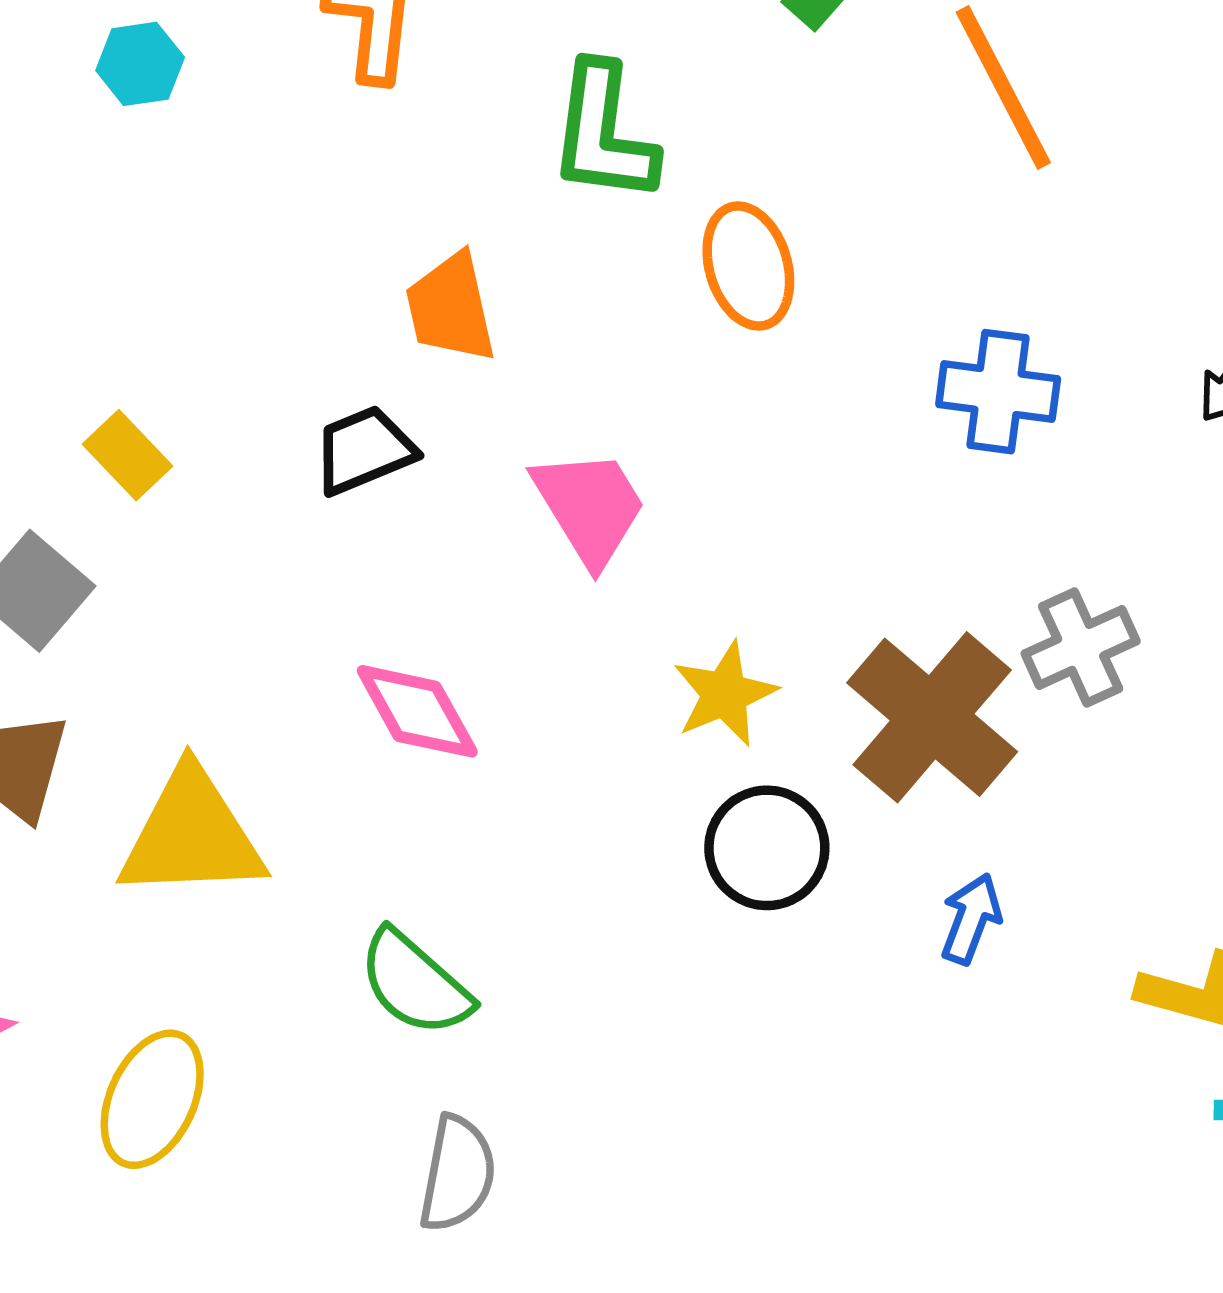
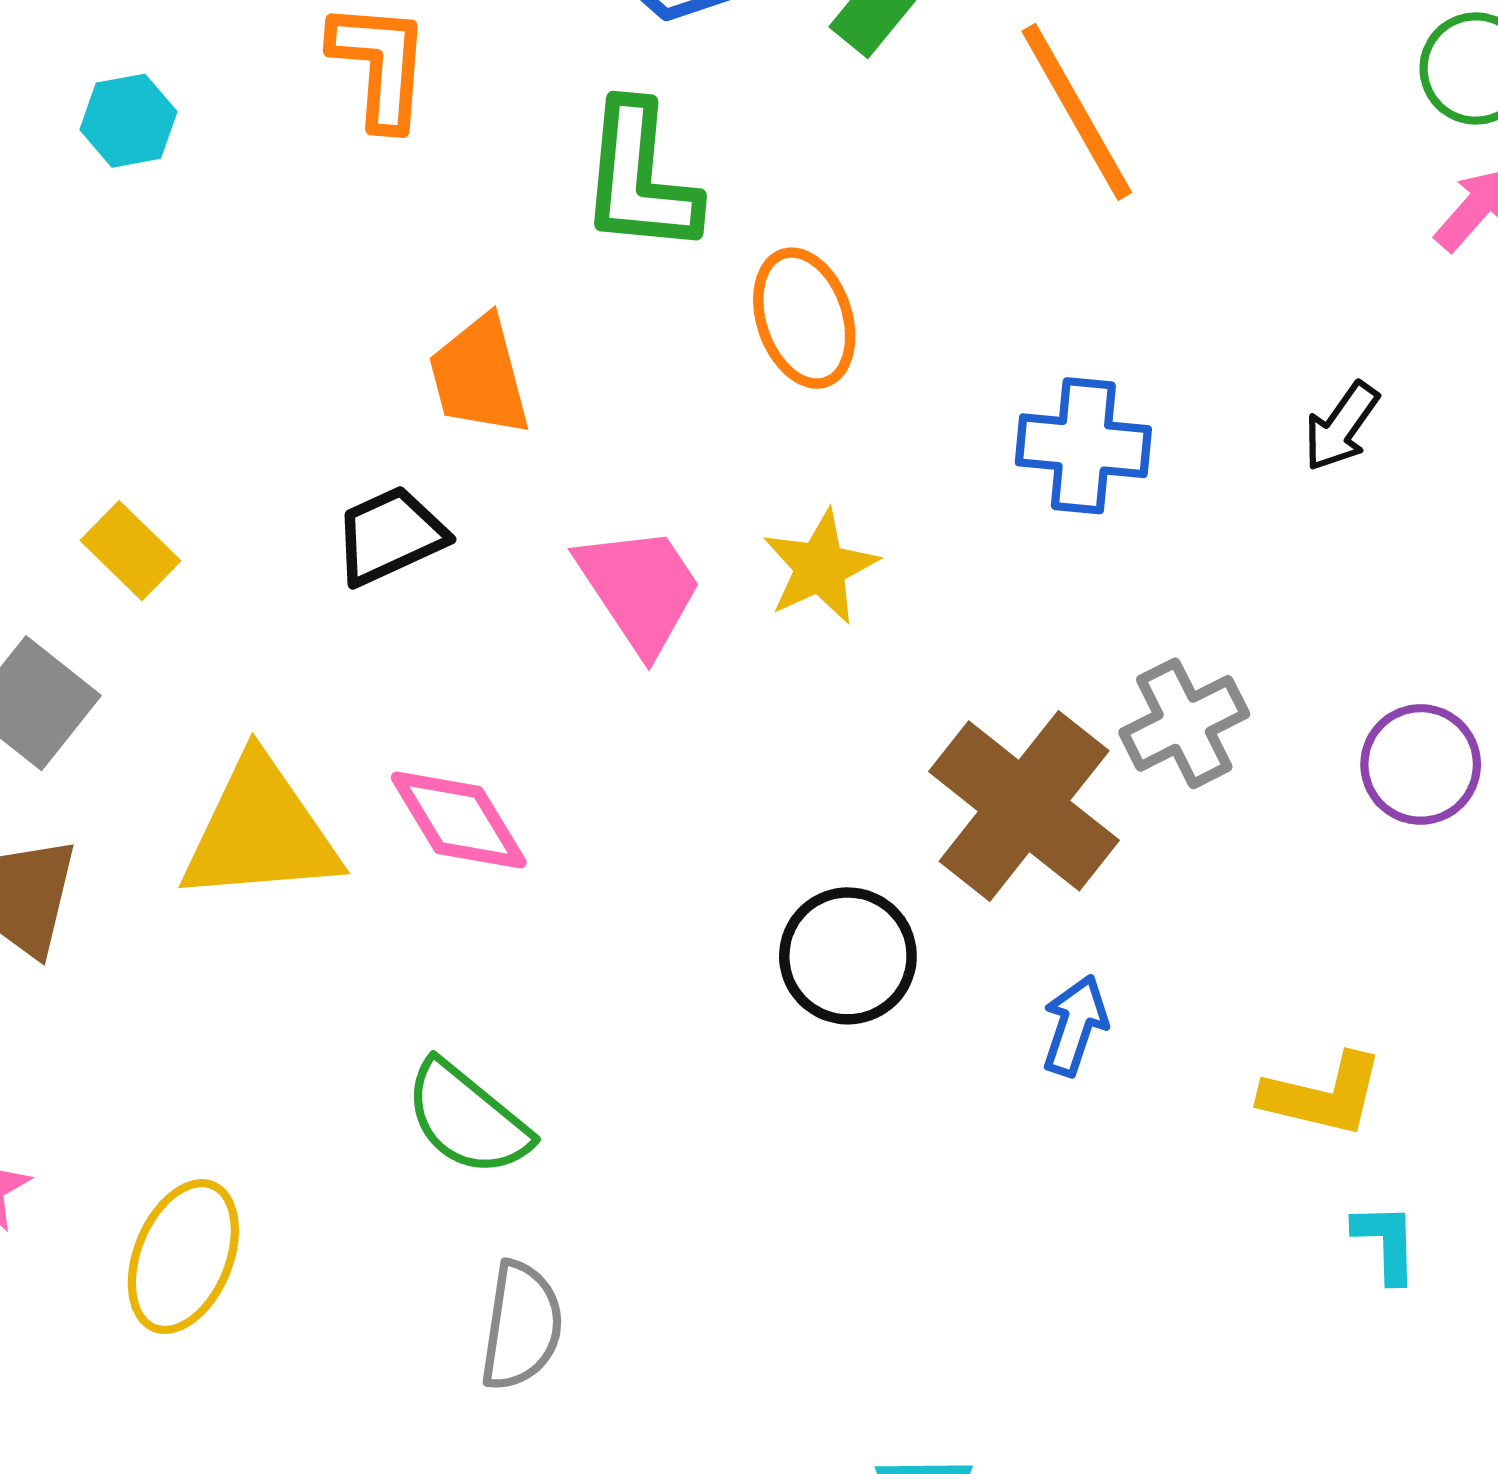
yellow star: (725, 694) -> (820, 567), moved
yellow triangle: (192, 835) -> (260, 831), moved

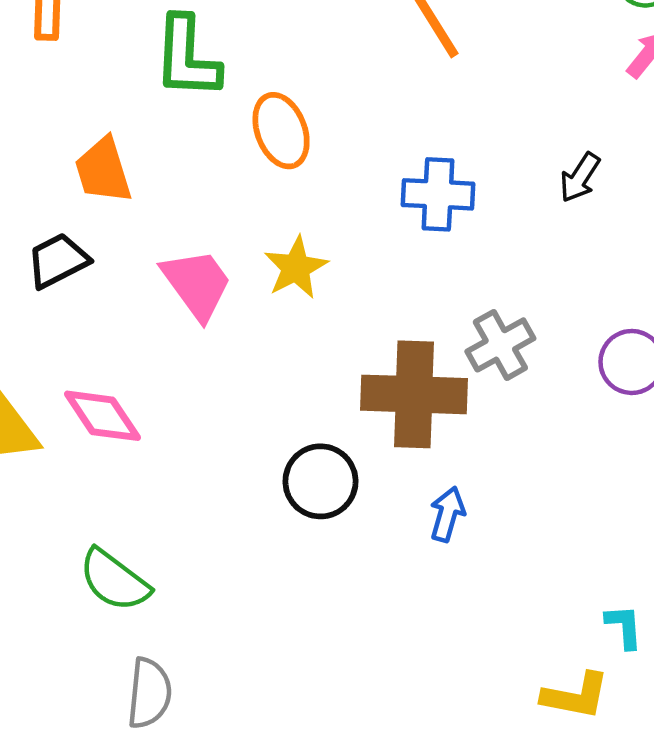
brown cross: (1024, 806) -> (414, 394), turned -34
yellow L-shape: (1323, 1095) -> (576, 696), moved

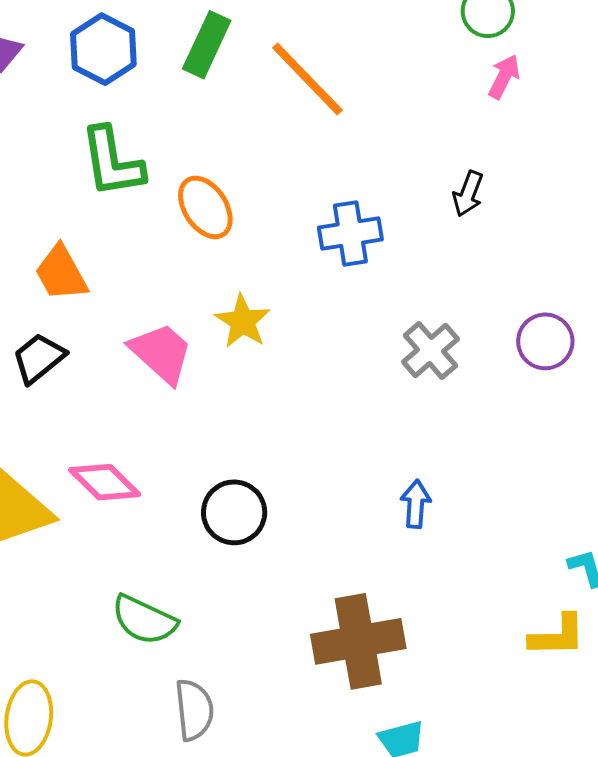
brown cross: (414, 394) -> (358, 641), moved
black circle: (320, 481) -> (234, 512), moved

